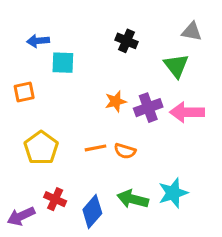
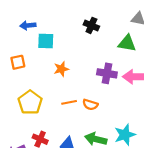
green triangle: (176, 66) -> (127, 43), turned -42
orange star: (116, 101) -> (61, 69), moved
purple cross: (148, 108) -> (107, 73), turned 30

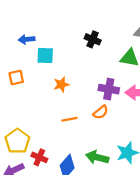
yellow pentagon: (30, 102) -> (17, 141), moved
orange semicircle: (90, 105) -> (101, 112), moved, turned -56

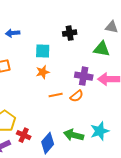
black cross: (93, 39) -> (70, 33), turned -32
cyan square: (45, 56) -> (43, 51), moved
orange line: (69, 119) -> (56, 95), moved

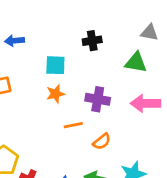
purple cross: (84, 76) -> (98, 99), moved
orange semicircle: (77, 96) -> (102, 142), moved

